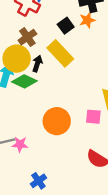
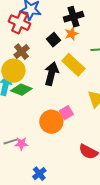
yellow rectangle: (60, 53) -> (73, 65), moved
black arrow: (37, 64) -> (51, 74), moved, size x1.6
pink square: (93, 117) -> (66, 113), moved, turned -32

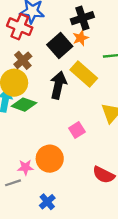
black square: (54, 40) -> (60, 45), size x1.5
orange circle: (51, 122) -> (50, 159), moved
gray line: (10, 142) -> (13, 183), moved

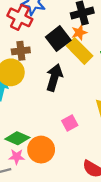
brown cross: (23, 60) -> (21, 51), turned 30
yellow rectangle: (84, 74) -> (80, 51), moved
green diamond: (24, 105) -> (17, 138), moved

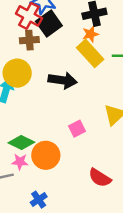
black square: (58, 39) -> (49, 23), moved
brown cross: (21, 51) -> (29, 40), moved
black arrow: (54, 78) -> (63, 80), turned 80

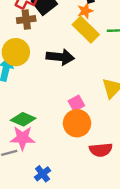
orange circle: (46, 155) -> (77, 123), moved
pink star: (20, 162) -> (23, 138), size x1.5
red semicircle: (100, 178) -> (101, 150), turned -35

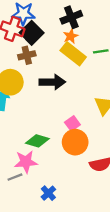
brown cross: (26, 20) -> (27, 55), moved
green diamond: (23, 119) -> (37, 141), moved

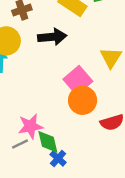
pink square: (72, 124) -> (78, 80), size x1.6
green diamond: (37, 141) -> (48, 142), moved, turned 65

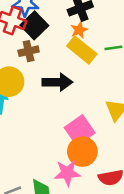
pink star: (31, 126) -> (67, 173), moved

